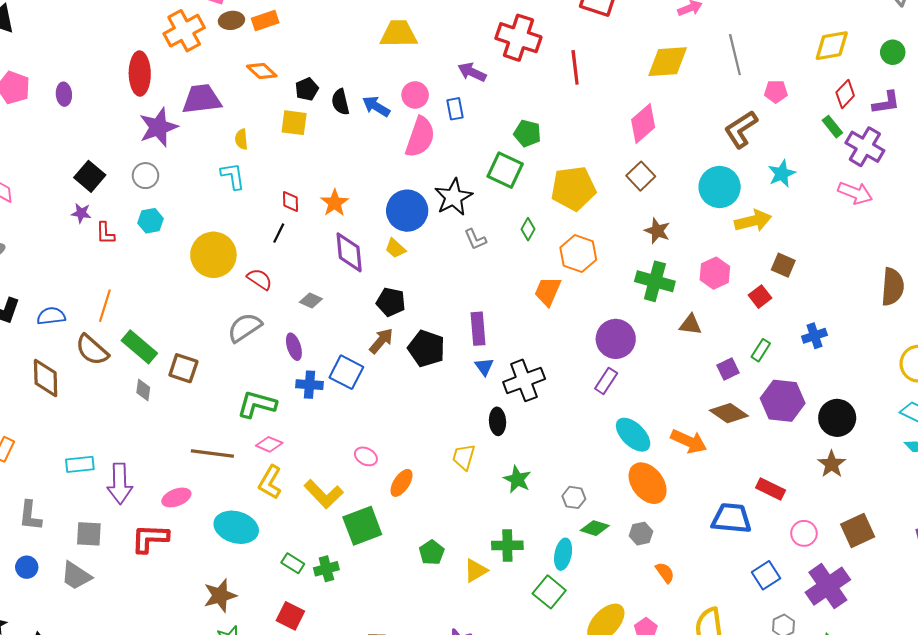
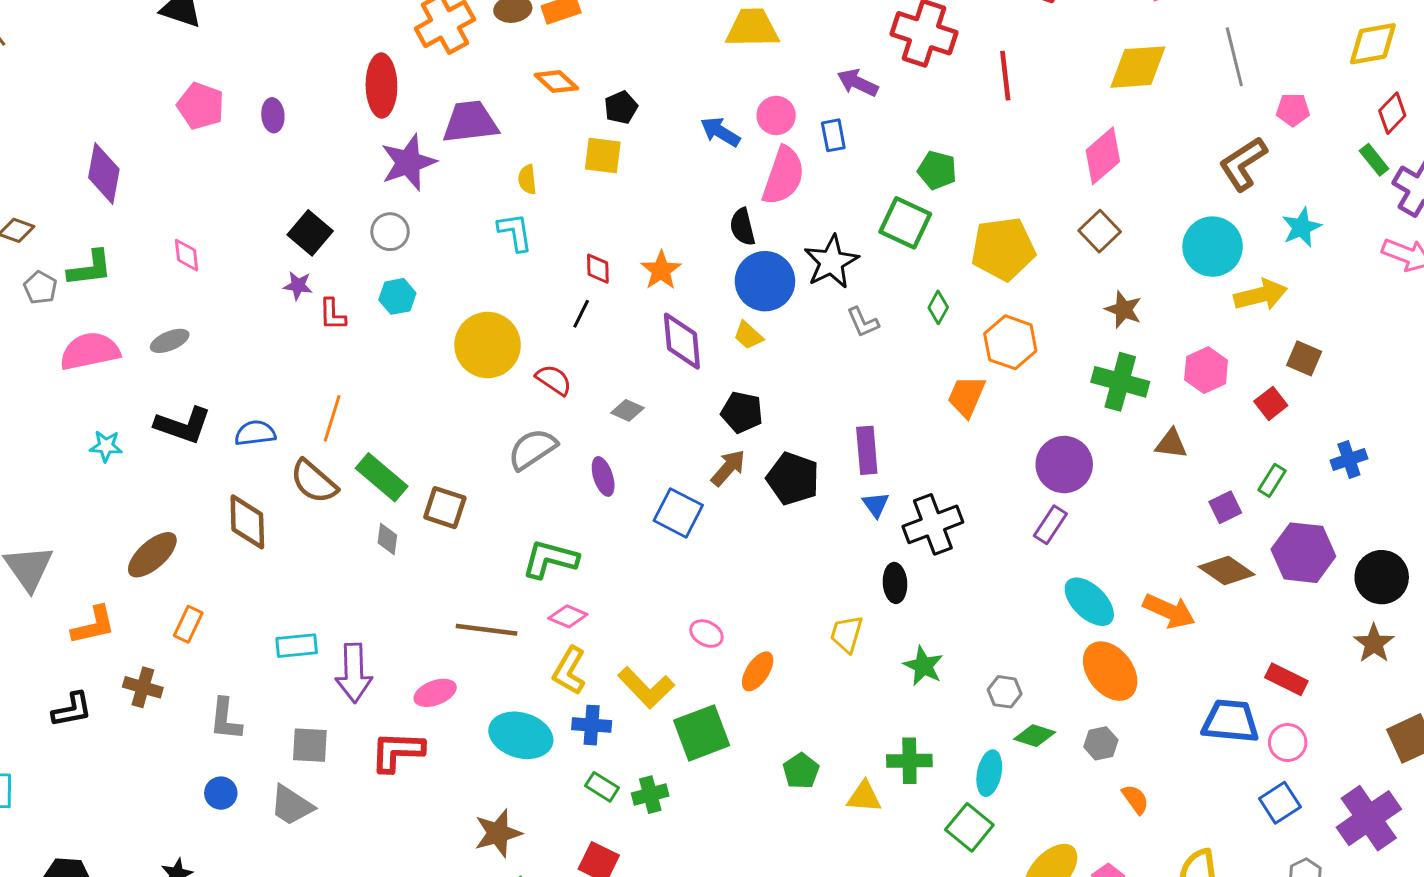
black semicircle: (340, 102) -> (743, 227), moved
blue cross: (309, 385) -> (592, 725), moved
pink circle: (804, 533) -> (1288, 743), moved
yellow triangle: (476, 571) -> (864, 797), turned 35

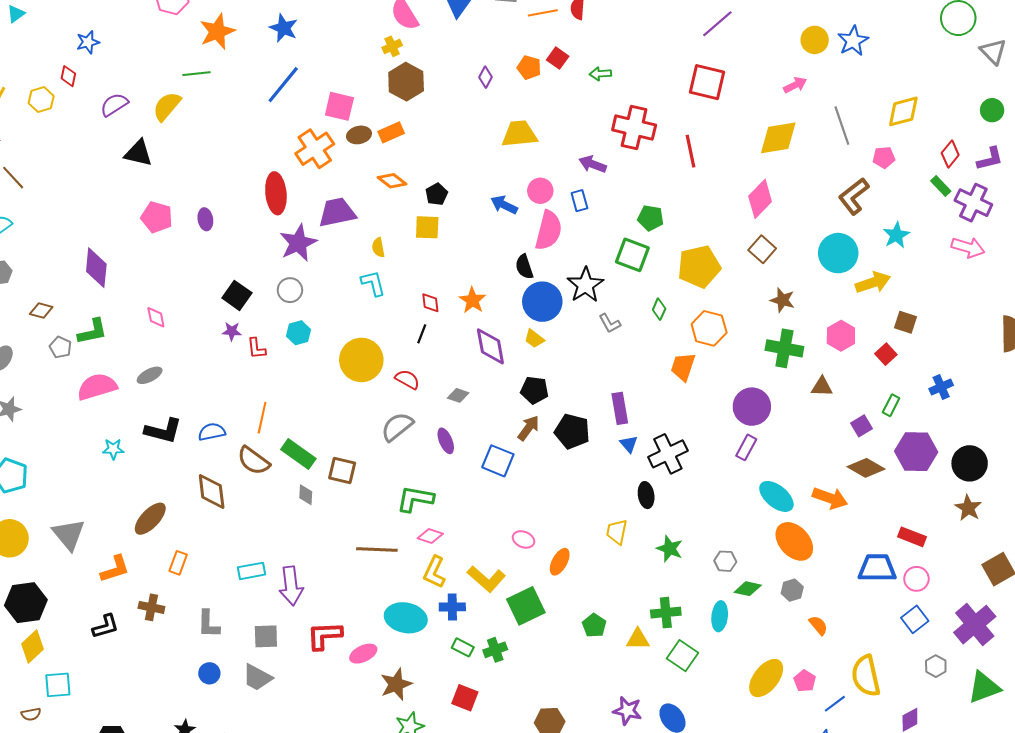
yellow diamond: (1373, 44) -> (903, 111), moved
pink ellipse: (435, 693) -> (363, 654), moved
green square: (969, 827) -> (682, 656), moved

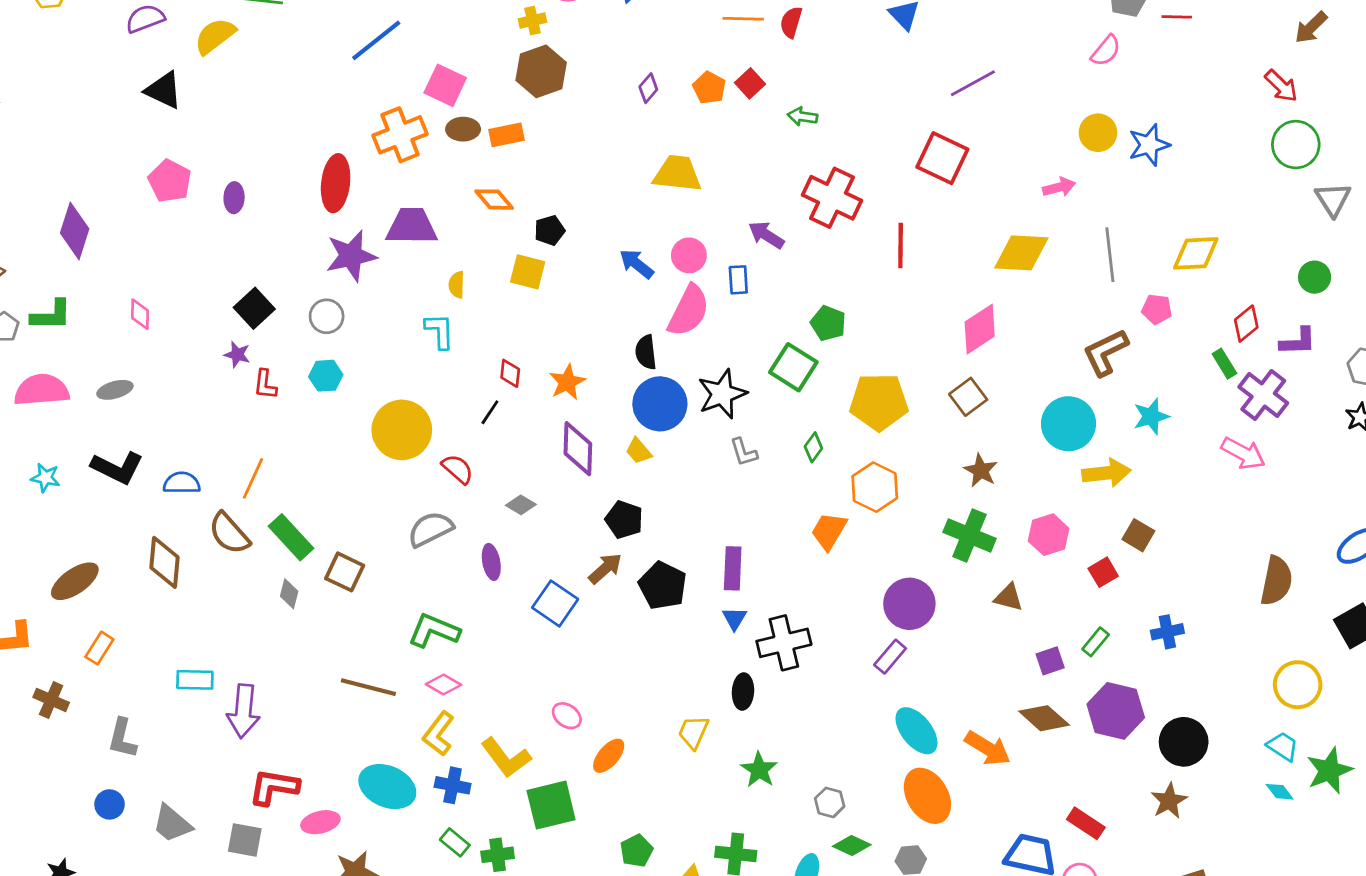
gray square: (266, 636) -> (245, 840), moved

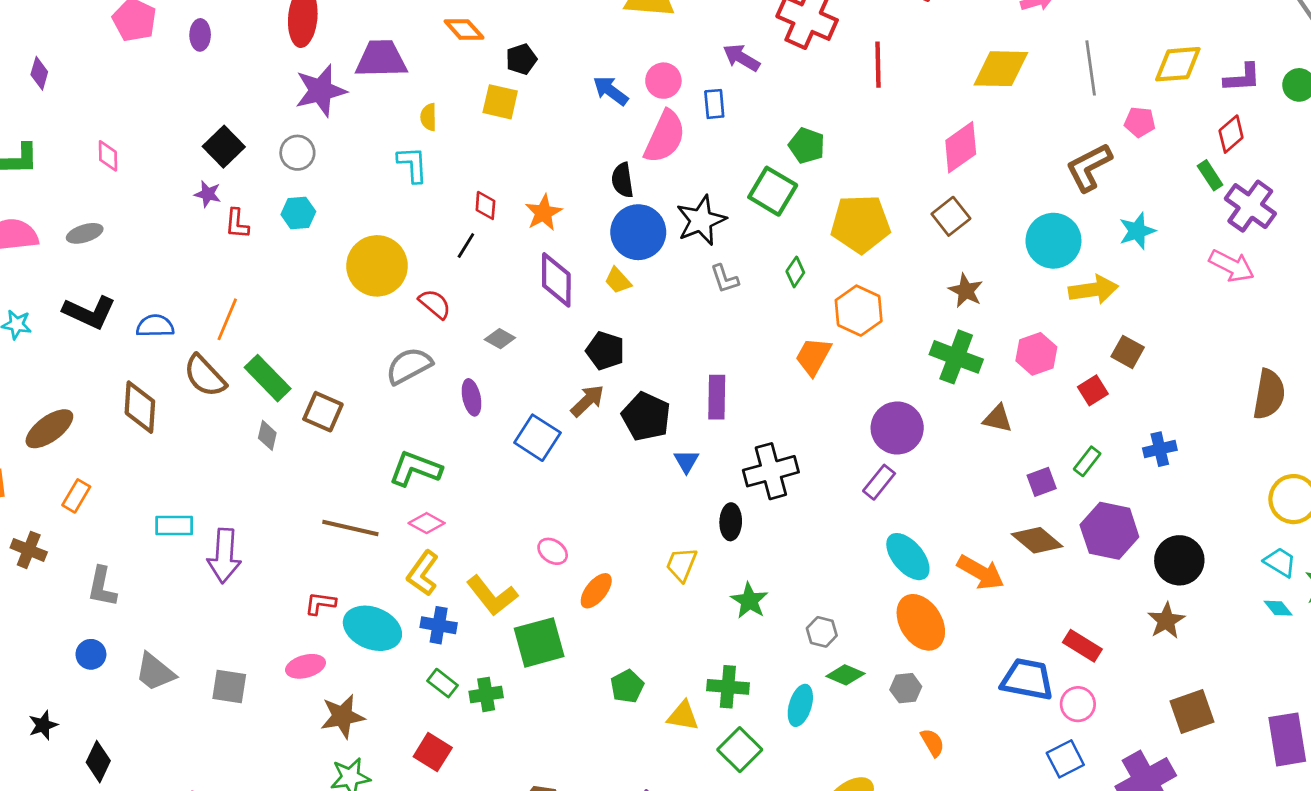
purple diamond: (75, 231) -> (39, 73), size x0.6
purple L-shape: (1298, 341) -> (1242, 78), moved
blue triangle: (734, 618) -> (686, 461), moved
red L-shape: (274, 787) -> (320, 603), moved, size x0.6

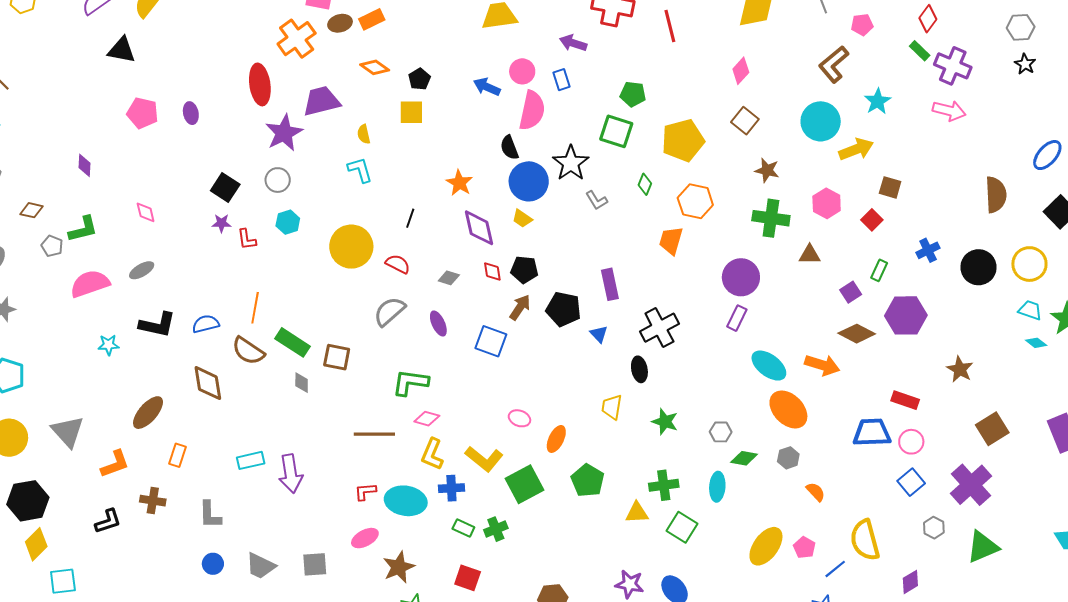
pink diamond: (961, 147) -> (741, 71), size x0.7
red diamond: (485, 205) -> (492, 272), moved
black circle: (1179, 560) -> (978, 267), moved
green pentagon: (627, 686) -> (588, 480), moved, size x1.4

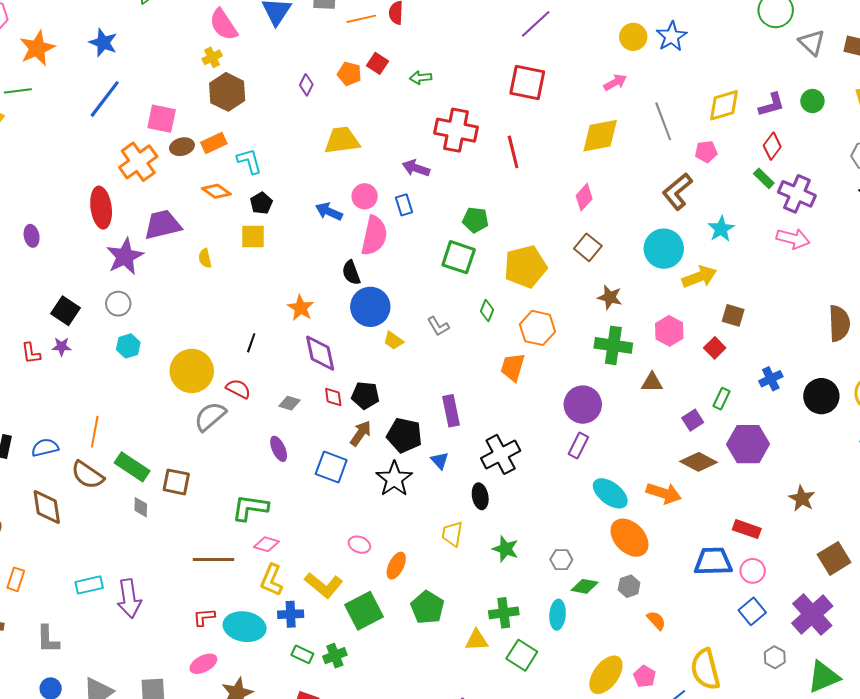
black star: (571, 163) -> (394, 479), moved
cyan L-shape: (360, 170) -> (249, 161), moved
yellow trapezoid: (522, 218) -> (393, 341), moved
red L-shape: (247, 239) -> (31, 353), moved
gray semicircle: (389, 311) -> (210, 416), moved

